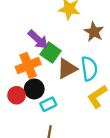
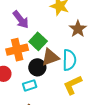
purple arrow: (38, 39) -> (21, 20), moved
black circle: (34, 89) -> (37, 67), moved

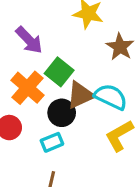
orange cross: (17, 50) -> (27, 88), turned -30
cyan semicircle: (69, 60) -> (111, 97), turned -60

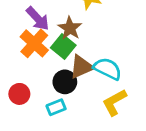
brown star: (120, 47) -> (70, 28), moved
orange cross: (27, 88) -> (34, 43), moved

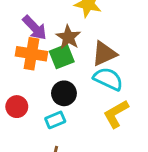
orange cross: (34, 43) -> (31, 54), turned -32
green square: (63, 46) -> (62, 56), turned 30
brown triangle: (81, 67) -> (104, 54), moved

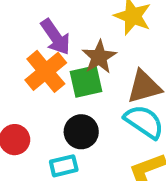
orange cross: (31, 54) -> (46, 71), turned 32

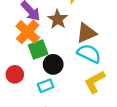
green square: (86, 81) -> (38, 50), moved

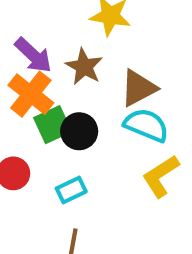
black circle: (53, 64) -> (79, 131), moved

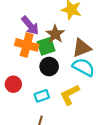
orange cross: (31, 94) -> (27, 45), turned -30
green square: (53, 125) -> (46, 46), moved
yellow L-shape: (161, 176) -> (70, 95), moved

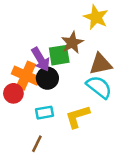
purple arrow: (30, 25) -> (41, 59), moved
orange cross: (27, 45) -> (26, 76), moved
black circle: (49, 67) -> (47, 78), moved

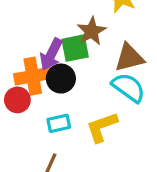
purple arrow: (41, 59) -> (51, 54), turned 60
orange cross: (26, 76) -> (33, 76), turned -32

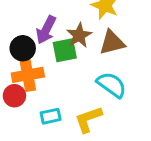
purple arrow: (51, 54) -> (46, 30), moved
brown triangle: (129, 58) -> (112, 43), moved
black circle: (61, 79) -> (23, 48), moved

